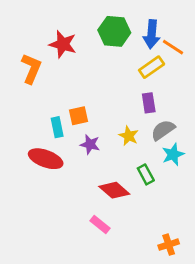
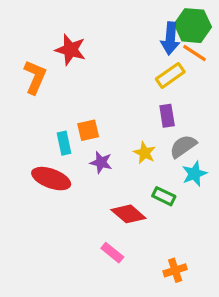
green hexagon: (114, 31) -> (193, 26), moved
green rectangle: (146, 174) -> (164, 196), turned -36
orange cross: (169, 245) -> (175, 270), moved

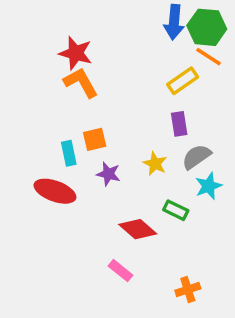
blue arrow: (170, 38) -> (174, 22), moved
orange L-shape: (35, 77) -> (81, 82), moved, turned -52

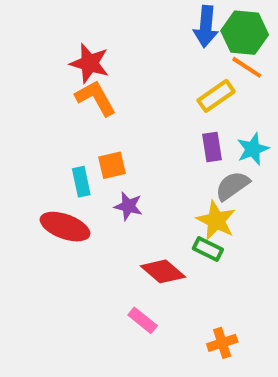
yellow star: (155, 164) -> (216, 220), moved, size x1.4
cyan star: (209, 186) -> (253, 149), moved

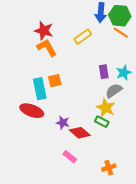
yellow rectangle: (216, 96) -> (83, 37), moved
cyan rectangle: (81, 182) -> (40, 89), size x1.5
purple star: (128, 206) -> (63, 123), moved

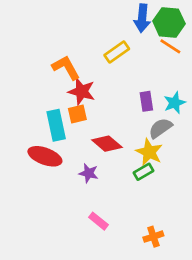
red star: (44, 31) -> (82, 91), moved
green rectangle: (102, 122) -> (144, 172), turned -56
red diamond: (80, 133) -> (107, 144), moved

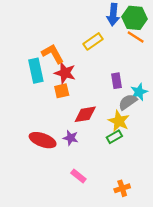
cyan star: (175, 103) -> (139, 92), moved
cyan rectangle: (56, 125) -> (36, 71), moved
red diamond: (107, 144) -> (85, 114), turned -50
red ellipse: (45, 156) -> (43, 140), moved

